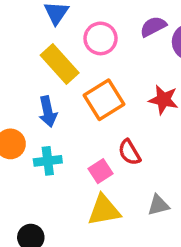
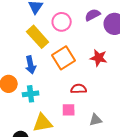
red semicircle: (129, 152) -> (79, 89), turned 119
pink square: (101, 171) -> (69, 110), moved, turned 32
yellow triangle: (104, 210) -> (43, 123), moved

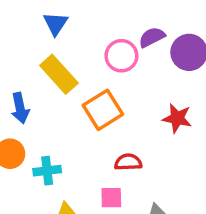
pink circle: (62, 22) -> (121, 56), moved
red star: (99, 58) -> (177, 118), moved
blue arrow: (31, 65) -> (20, 108), moved

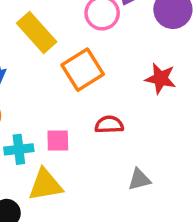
cyan cross: (47, 171) -> (19, 149), moved
pink square: (111, 198) -> (58, 141), moved

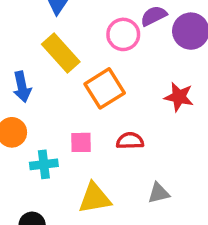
pink square: (58, 141) -> (81, 142), moved
yellow triangle: (45, 185) -> (95, 198), moved

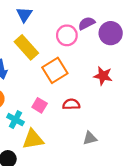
pink square: (81, 142) -> (40, 105), turned 32
cyan cross: (44, 164) -> (15, 120), turned 35
yellow triangle: (95, 198) -> (33, 139), moved

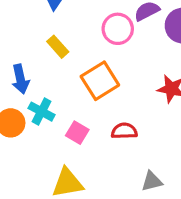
yellow rectangle: (26, 47) -> (58, 47), size x0.6
cyan cross: (15, 120) -> (41, 112), moved

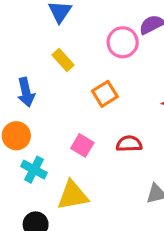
orange square: (100, 81) -> (105, 94), size x0.7
cyan cross: (41, 112) -> (34, 170), moved

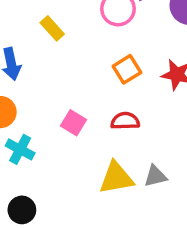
orange square: (105, 94) -> (127, 69), moved
yellow triangle: (73, 195) -> (116, 178), moved

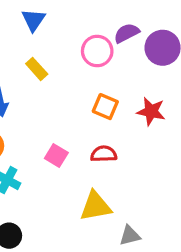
orange square: (127, 69) -> (105, 107), turned -35
gray triangle: (155, 176) -> (130, 236), moved

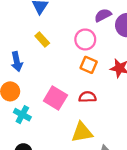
pink circle: (97, 51) -> (85, 39), moved
pink square: (56, 156) -> (55, 98), size x1.5

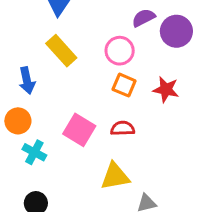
yellow rectangle: (42, 39) -> (61, 51), size x1.5

